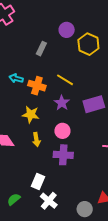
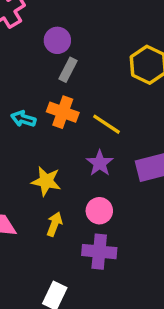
purple circle: (67, 30) -> (57, 40), moved
orange cross: (37, 86) -> (63, 112), moved
yellow arrow: (36, 140) -> (54, 224), turned -152

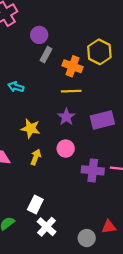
orange cross: (63, 112) -> (73, 66), moved
yellow line: (106, 124) -> (71, 91), turned -36
purple cross: (99, 252) -> (93, 170), moved

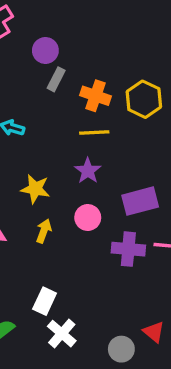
yellow hexagon: (99, 52) -> (144, 99), moved
purple rectangle: (102, 120) -> (140, 201), moved
red triangle: (109, 227) -> (154, 332), turned 49

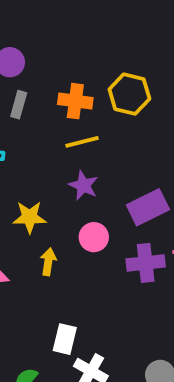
gray rectangle: (56, 79) -> (19, 105), moved

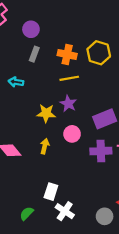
yellow star: (30, 217) -> (46, 113), moved

